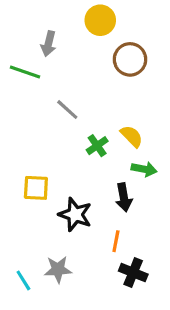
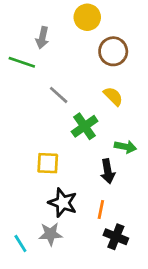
yellow semicircle: (132, 136) -> (113, 96), moved
green cross: (97, 146) -> (85, 126), size x1.4
yellow square: (36, 188) -> (48, 163), moved
black star: (75, 215) -> (63, 203), moved

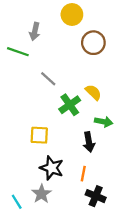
yellow semicircle: (113, 96) -> (93, 92), moved
gray star: (50, 234) -> (42, 194), turned -30

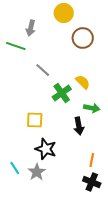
orange line: (83, 174) -> (92, 160), moved
black cross: (96, 196) -> (92, 182), moved
cyan line: (17, 202) -> (15, 168), moved

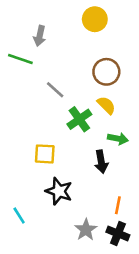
yellow circle: (64, 13) -> (95, 19), moved
brown circle: (83, 38) -> (106, 72), moved
gray star: (37, 172) -> (86, 230), moved

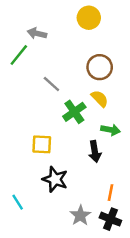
gray arrow: (40, 36) -> (37, 33), turned 90
green line: (20, 59) -> (19, 55), turned -70

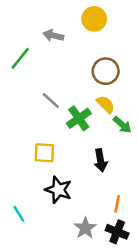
gray arrow: (37, 33) -> (53, 35), moved
gray line: (51, 84) -> (51, 100), moved
green arrow: (110, 130) -> (122, 125), moved, turned 30

